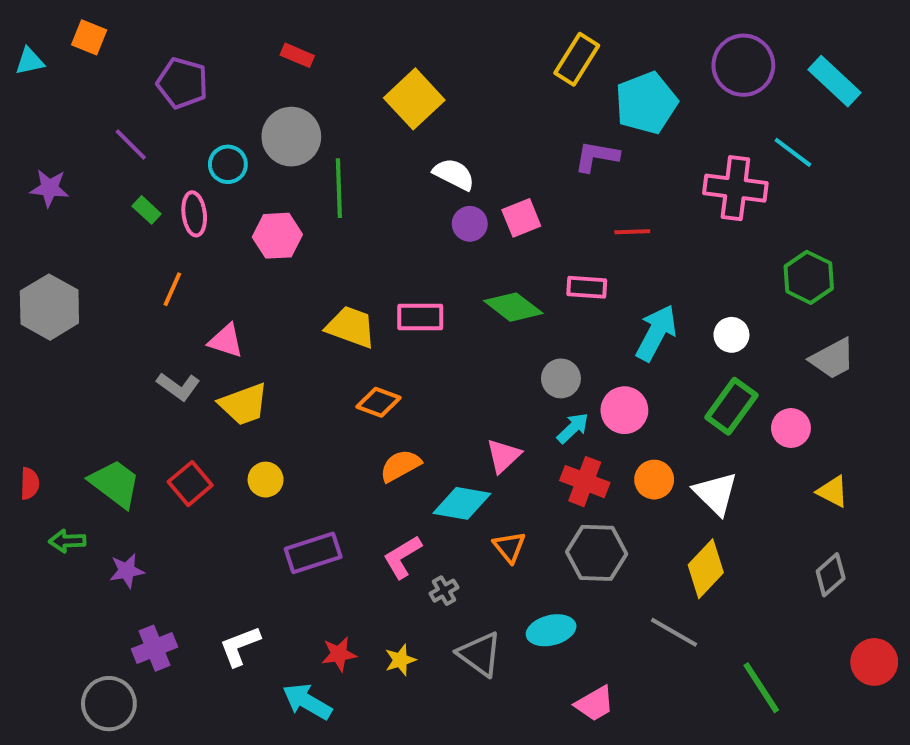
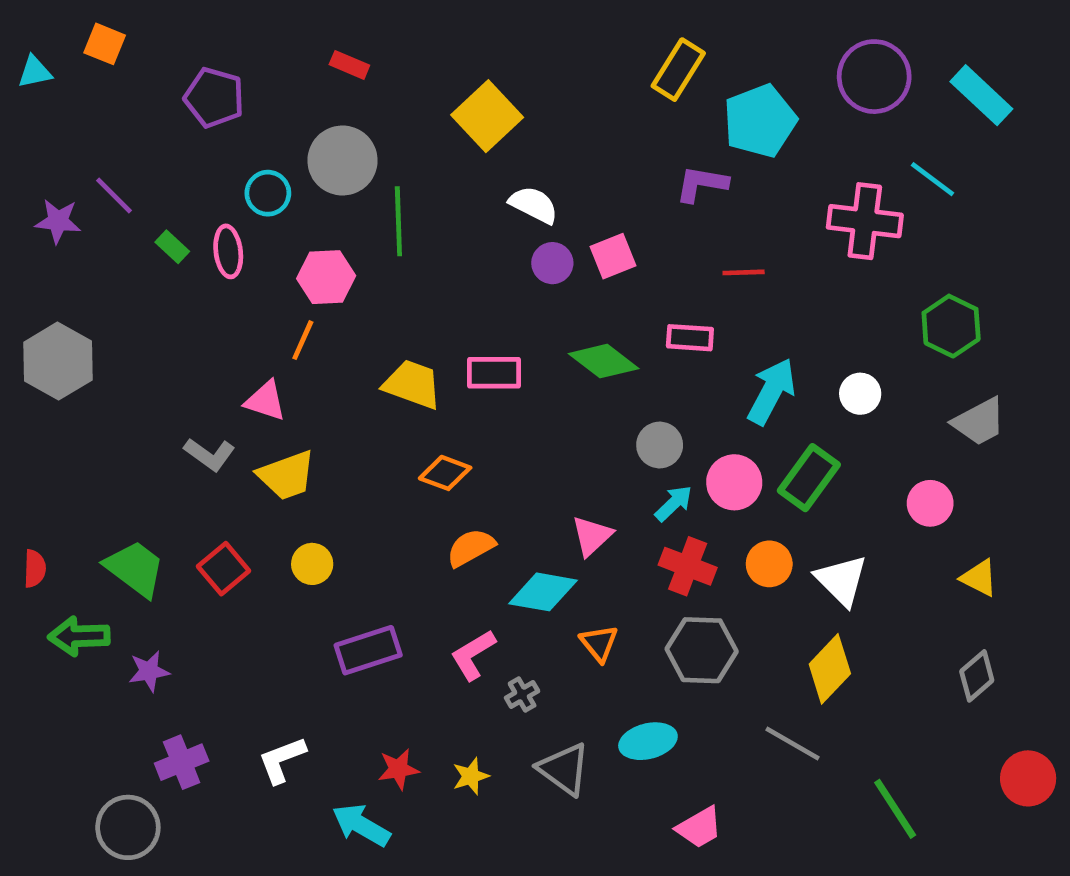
purple line: (131, 145) -> (114, 195), moved
orange line: (172, 289) -> (303, 340), moved
green rectangle: (731, 406) -> (809, 478), moved
green arrow: (67, 541) -> (79, 636), size x1.4

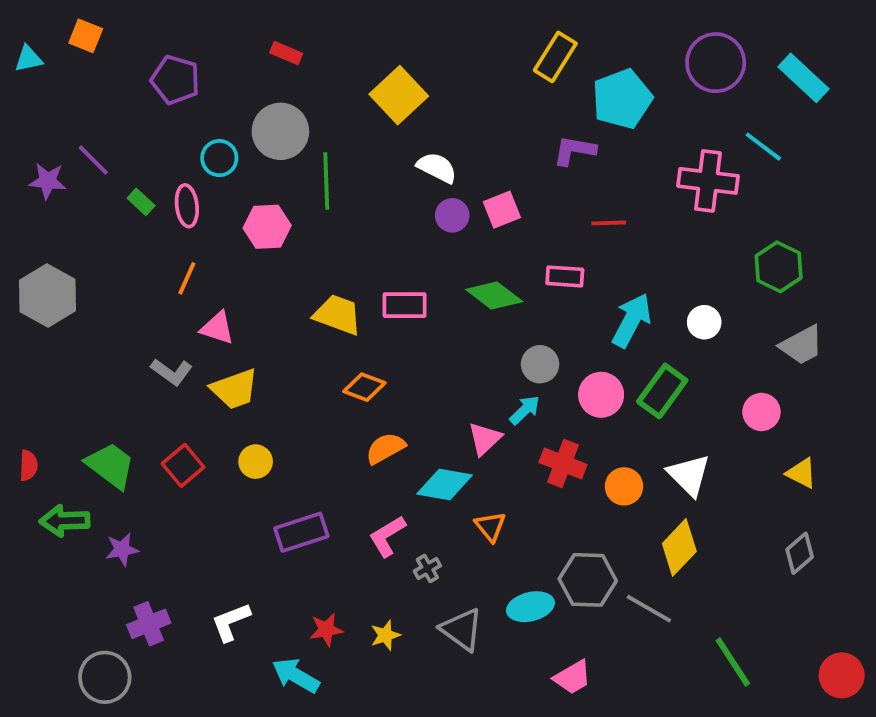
orange line: (303, 340) -> (187, 278), moved
cyan arrow: (674, 503) -> (525, 410), moved
orange circle: (769, 564) -> (624, 486), moved
gray hexagon: (702, 650) -> (588, 580), moved
red circle: (1028, 778) -> (842, 675), moved

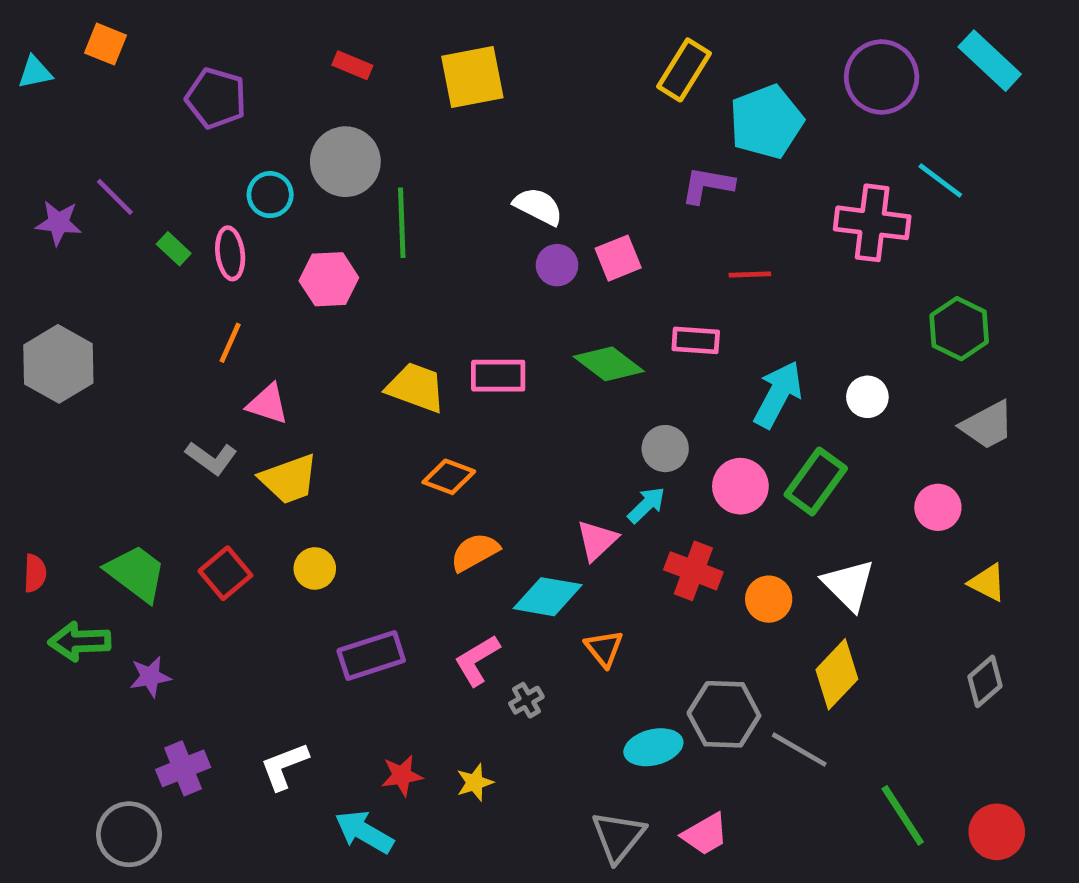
cyan rectangle: (803, 78) -> (990, 61), moved
yellow square: (399, 95) -> (472, 77), moved, turned 32
gray triangle: (462, 630) -> (618, 837), moved, turned 33
red circle: (842, 675) -> (997, 832), moved

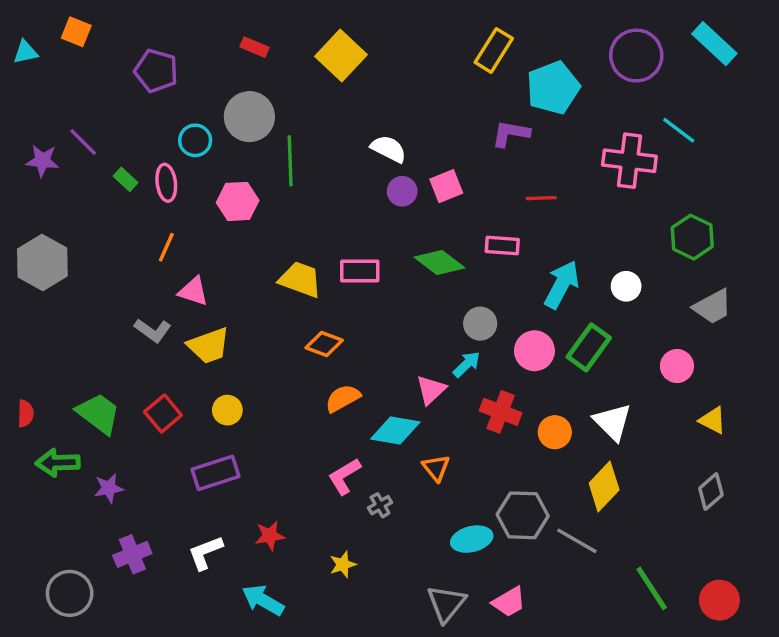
yellow square: (472, 77) -> (341, 56), turned -36
purple rectangle: (371, 655) -> (215, 473), moved
red star: (402, 775) -> (270, 536), moved
gray circle: (129, 834) -> (70, 593), moved

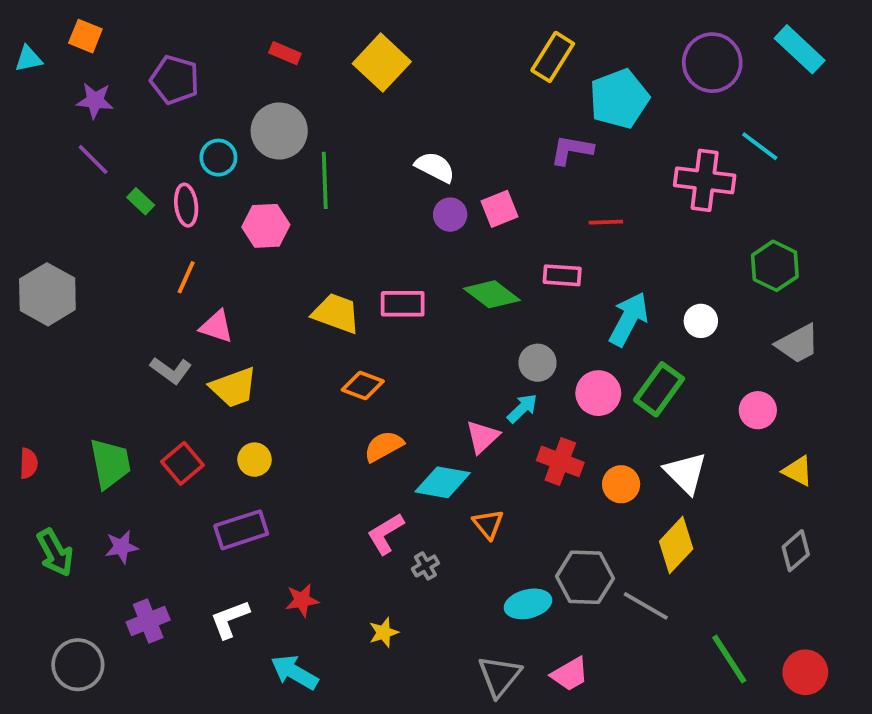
purple star: (42, 161) -> (95, 101), moved
green trapezoid: (98, 414) -> (110, 463), turned 42
green arrow: (58, 463) -> (55, 553), moved, turned -117

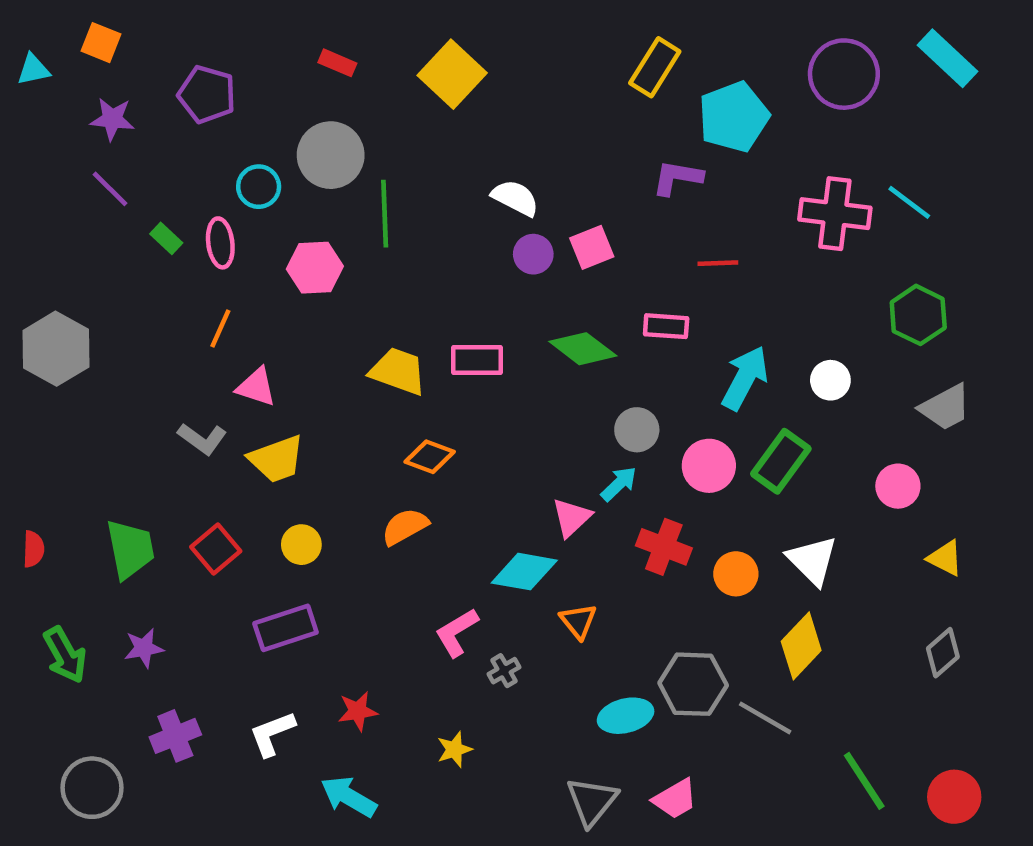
cyan line: (760, 146) -> (909, 202), moved
orange semicircle: (384, 446) -> (405, 527), moved

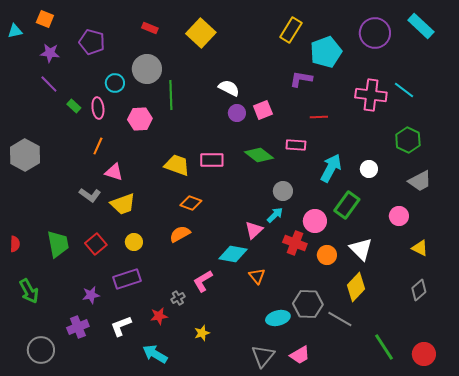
pink circle: (709, 466) -> (315, 221), moved
purple star: (144, 648) -> (91, 295), moved
gray cross: (504, 671) -> (178, 298), moved

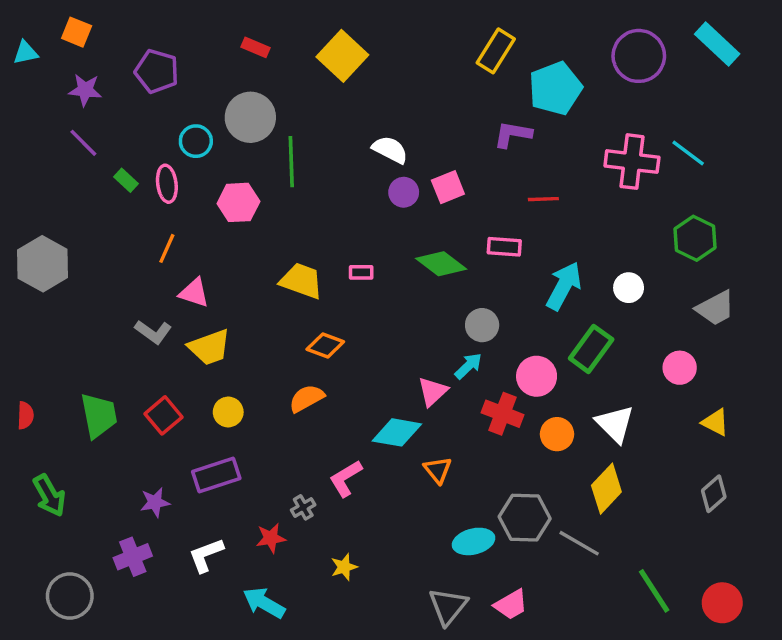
pink rectangle: (212, 160) -> (361, 272), size x0.6

